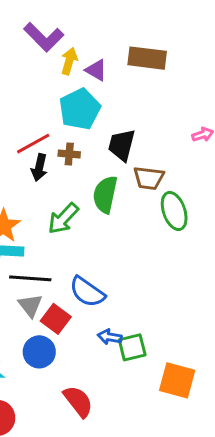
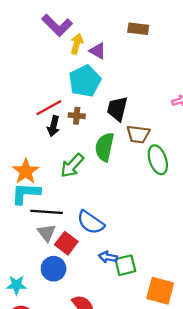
brown rectangle: (147, 58) -> (138, 29), moved, size x0.7

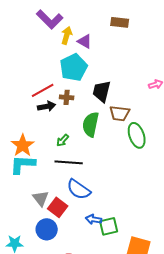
black arrow: (54, 126) -> (47, 106), turned -114
green arrow: (72, 166) -> (63, 140), size x0.6
black line: (47, 212) -> (69, 162), moved

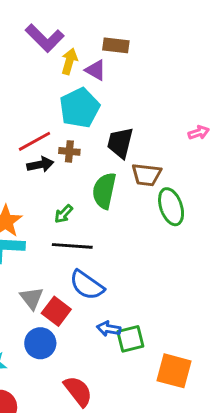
brown rectangle: (120, 22) -> (116, 45), moved

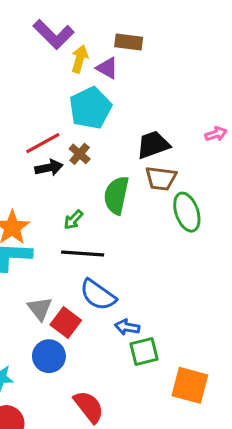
black trapezoid: (120, 143) -> (153, 145), moved, turned 56
brown cross: (69, 151) -> (80, 154), turned 36
blue arrow: (109, 329) -> (127, 327), moved

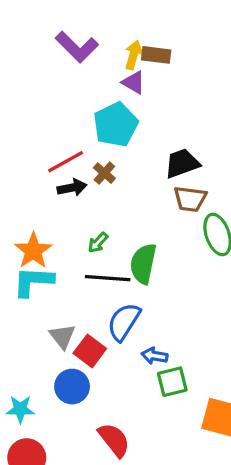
yellow arrow: (80, 59) -> (133, 55), moved
green semicircle: (116, 195) -> (143, 264), moved
blue semicircle: (98, 295) -> (124, 322), turned 87

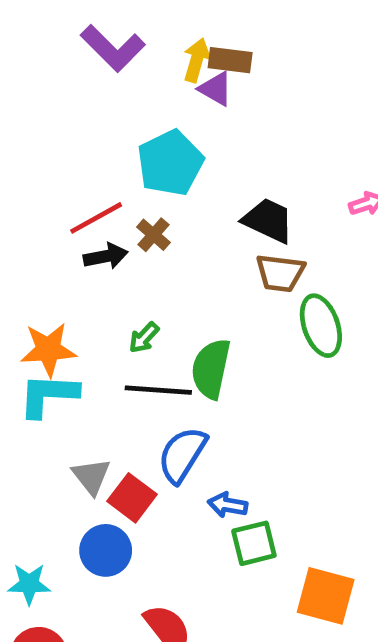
purple triangle: (133, 82) -> (216, 89), moved
black trapezoid: (182, 163) -> (268, 220), turned 45
orange star: (33, 251) -> (48, 350), turned 30

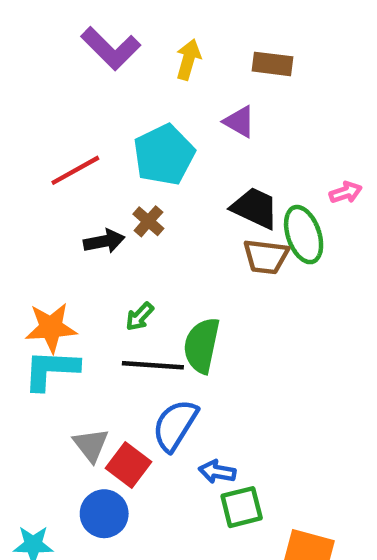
brown rectangle: (230, 60) -> (273, 64), moved
purple triangle: (216, 89) -> (239, 122), moved
red line: (96, 218) -> (75, 170), moved
green ellipse: (321, 326) -> (304, 235), moved

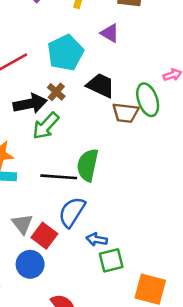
black trapezoid: (255, 208) -> (101, 85), moved
black arrow: (104, 241) -> (30, 104), size x1.4
green arrow: (140, 317) -> (46, 126), moved, size x1.6

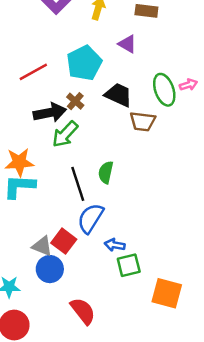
green ellipse: (148, 100) -> (164, 90), moved
green semicircle: (88, 165) -> (106, 172), size x0.7
black line: (59, 177) -> (78, 184), turned 68
gray triangle: (22, 224) -> (42, 246), moved, turned -30

